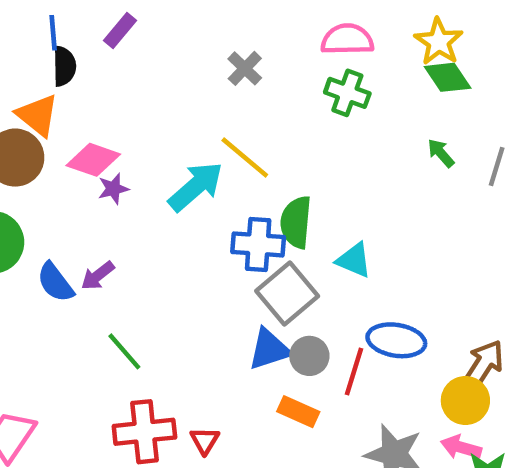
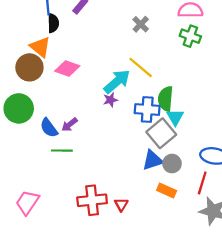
purple star: (113, 189) -> (110, 100), moved
cyan triangle: (354, 260) -> (175, 117), moved, turned 36
green line: (124, 351) -> (62, 151), moved, turned -48
red line: (354, 372) -> (202, 183), moved

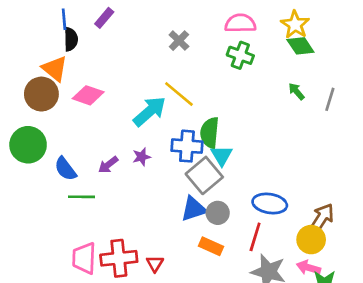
purple star: (110, 100) -> (142, 157), moved
purple arrow: (69, 125) -> (108, 165), moved
pink trapezoid: (27, 202) -> (84, 258), moved, turned -32

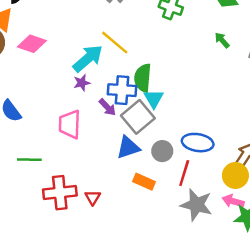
purple star: (142, 157) -> (82, 83), moved
purple arrow: (108, 165) -> (107, 107), moved, turned -96
green line: (81, 197) -> (29, 160), moved
gray circle: (218, 213) -> (162, 151), moved
pink trapezoid: (84, 258) -> (70, 124), moved

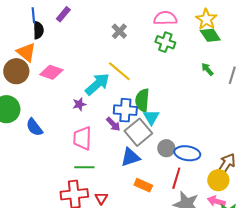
purple star: (82, 83) -> (79, 104), moved
gray circle: (162, 151) -> (166, 148), moved
green line: (29, 160) -> (84, 167), moved

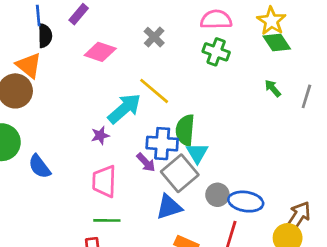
pink diamond: (51, 72) -> (100, 52), moved

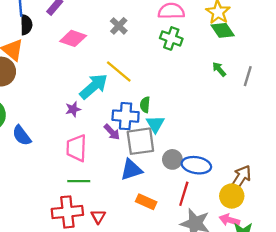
green semicircle: (185, 130) -> (145, 105), size x0.6
gray square: (180, 173) -> (140, 141), turned 32

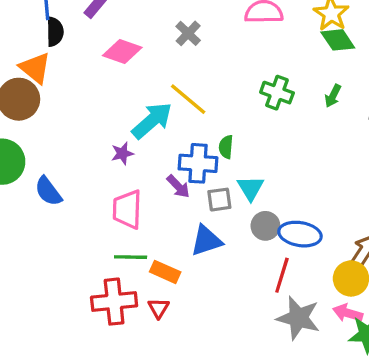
green cross: (171, 38) -> (277, 93), moved
green arrow: (219, 69) -> (333, 96), turned -112
cyan triangle: (155, 124) -> (251, 188), moved
gray square: (140, 141) -> (219, 200), size x0.6
orange rectangle: (146, 202) -> (165, 272), moved

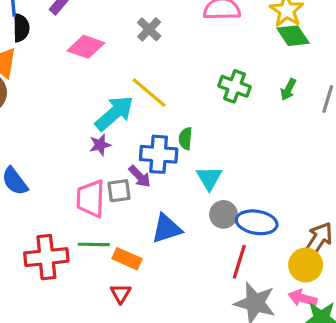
purple star: (122, 153) -> (100, 145), moved
gray square: (219, 200) -> (119, 191), moved
red cross: (114, 302) -> (46, 257), moved

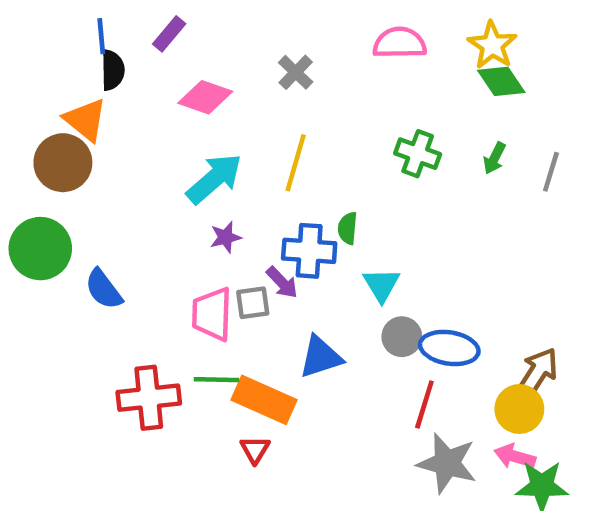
yellow line: (149, 93) -> (296, 163), turned 66
cyan arrow: (114, 113) -> (214, 179), moved
orange rectangle: (127, 259) -> (264, 400), size x1.5

